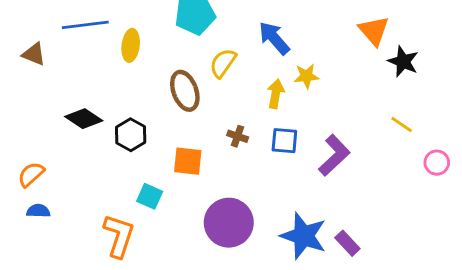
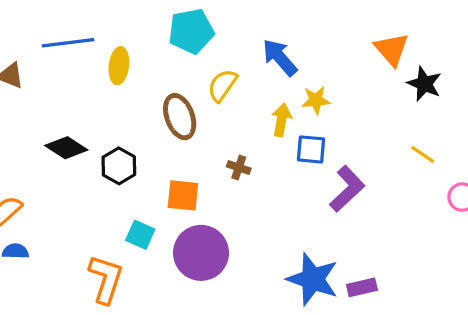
blue square: (284, 141) -> (311, 149), moved
purple circle: (229, 223) -> (201, 253), moved
purple rectangle: (347, 243) -> (362, 287), turned -60

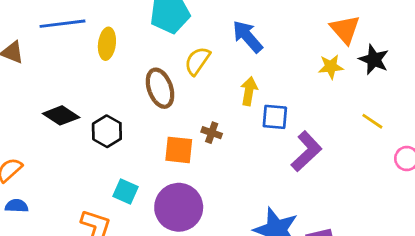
yellow star: (316, 100) -> (331, 67), moved
orange square: (183, 195) -> (179, 150), moved

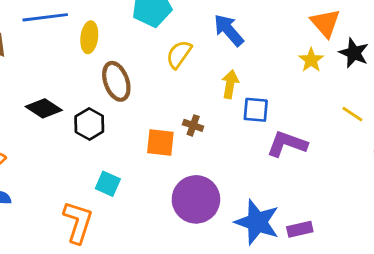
yellow star: (331, 67) -> (311, 60), turned -30
brown ellipse: (160, 88) -> (116, 81), moved
purple L-shape: (306, 151) -> (287, 144), turned -117
purple circle: (179, 207) -> (196, 199), moved

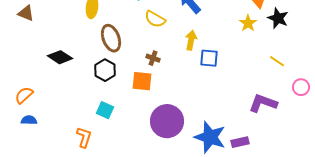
yellow semicircle: (179, 54) -> (155, 19), turned -95
black hexagon: (89, 124) -> (105, 70), moved
brown cross: (193, 125) -> (153, 58), moved
purple L-shape: (287, 144) -> (263, 103), moved
orange L-shape: (78, 222) -> (84, 137), size x0.7

